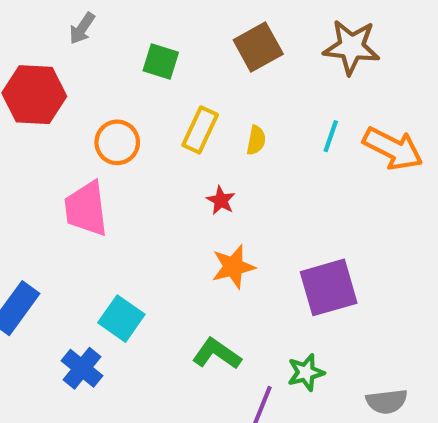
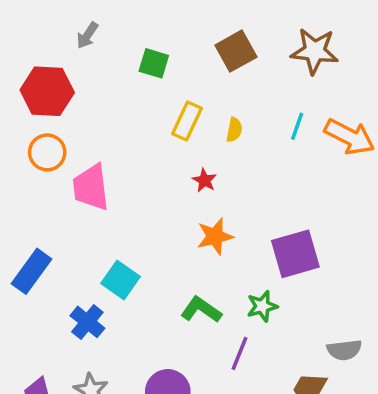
orange circle: (117, 142) -> (47, 152), moved
green star: (306, 372) -> (262, 306), moved

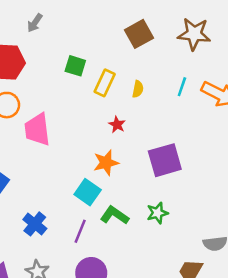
green square: (154, 63) -> (75, 66), moved
orange star: (215, 236) -> (106, 163), moved
purple square: (295, 254) -> (165, 160), moved
cyan square: (121, 280) -> (88, 192), moved
purple line: (239, 353) -> (80, 231), moved

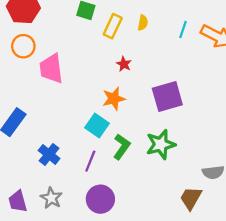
yellow semicircle: (138, 89) -> (143, 23), moved
green star: (157, 213) -> (161, 144), size x1.5
green L-shape: (115, 215) -> (122, 147), turned 90

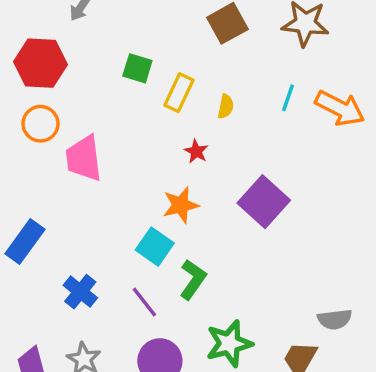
yellow semicircle: (143, 23) -> (226, 106), moved
purple square: (167, 96) -> (264, 202), turned -32
green star: (161, 144) -> (229, 344), moved
purple line: (90, 161) -> (144, 302), turned -60

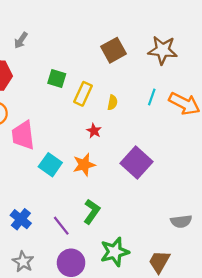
cyan square: (155, 247) -> (50, 165), moved
gray semicircle: (335, 319) -> (181, 221), moved

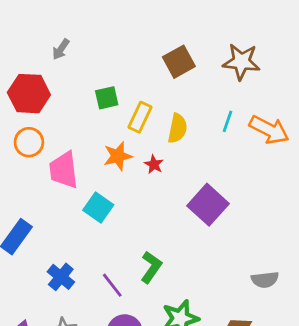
green square: (57, 79) -> (107, 98), turned -30
yellow semicircle: (112, 102) -> (177, 128), size x1.5
orange star: (84, 165) -> (118, 156), moved

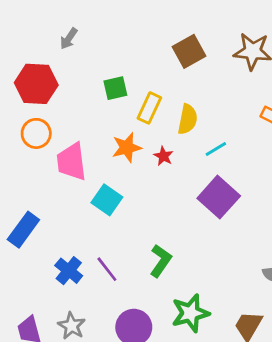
cyan line: (227, 121) -> (216, 149), moved, turned 40
purple line: (112, 285) -> (107, 269), moved

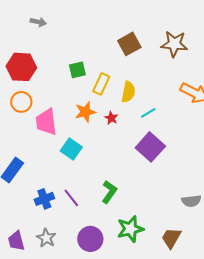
gray arrow: (69, 39) -> (38, 22), moved, turned -112
blue cross: (69, 271) -> (44, 199), turned 30

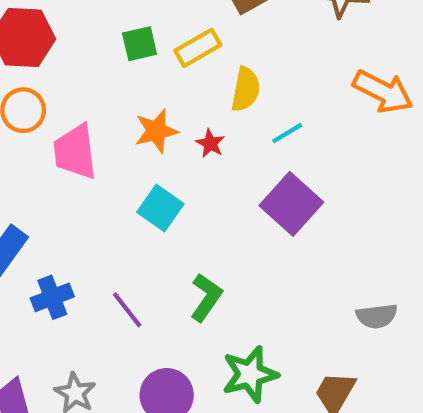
yellow rectangle: (101, 84) -> (198, 48), moved, turned 35
cyan square: (71, 149) -> (160, 208), moved
blue cross: (44, 199) -> (52, 297), moved

